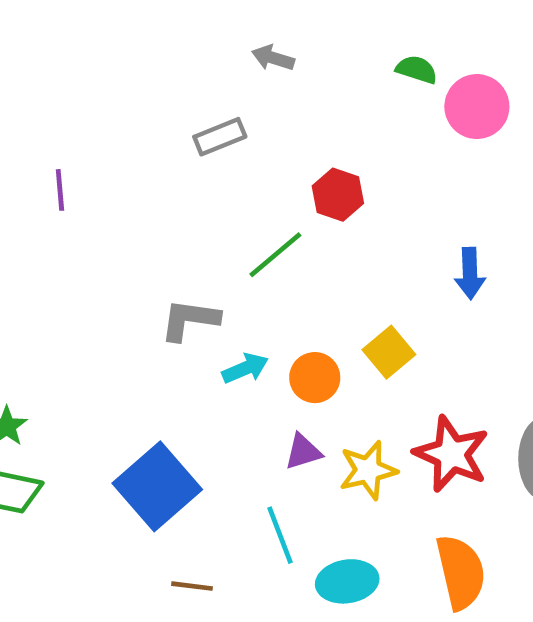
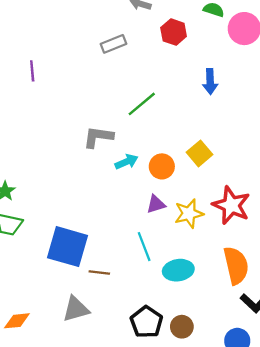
red hexagon: (338, 195) -> (174, 32), moved
blue arrow: (470, 273) -> (210, 82), moved
blue square: (157, 486) -> (68, 247), moved, turned -33

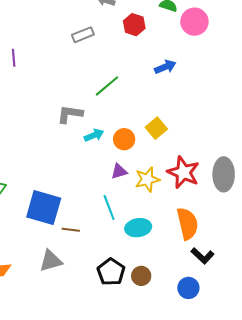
blue arrow: (210, 82) -> (165, 67), turned -110

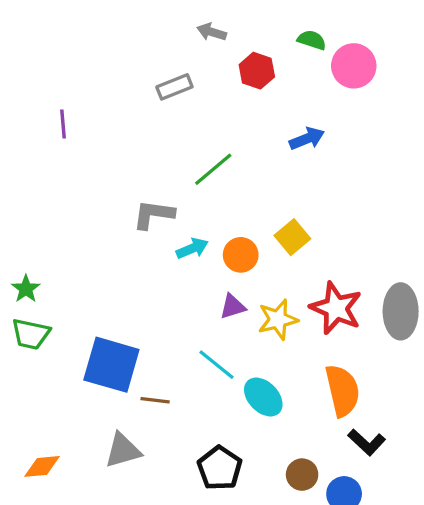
cyan line: (109, 208) -> (216, 365), turned -30
cyan ellipse: (138, 228) -> (263, 397), turned 55
brown circle: (141, 276) -> (302, 475), moved

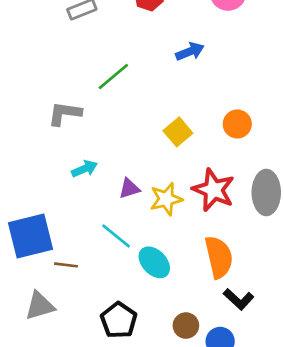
cyan arrow: (192, 248) -> (84, 169), moved
orange circle: (241, 255) -> (237, 124), moved
blue square: (111, 365) -> (30, 236), turned -30

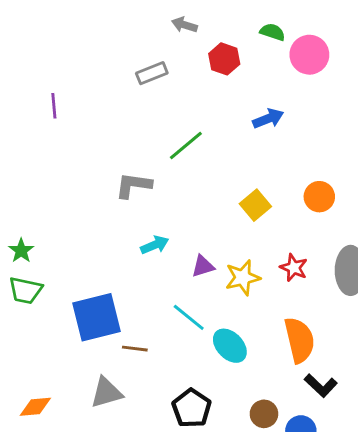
red star: (214, 190) -> (294, 268), size x0.6

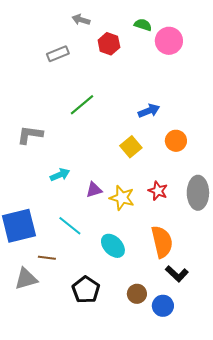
blue arrow: (268, 119) -> (149, 111), moved
gray L-shape: (133, 185) -> (30, 135), moved
yellow star: (243, 278) -> (122, 198), turned 30
cyan line: (189, 317) -> (70, 226), moved
brown line: (135, 349) -> (47, 258), moved

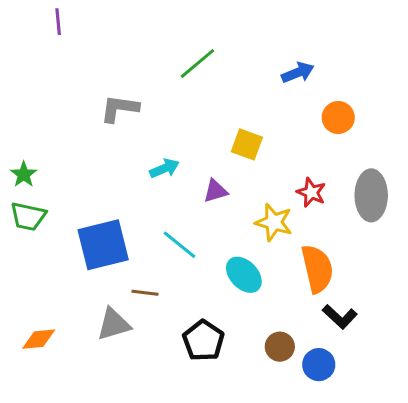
yellow square: (131, 147) -> (247, 144), moved, turned -30
yellow star: (122, 198) -> (274, 222), moved

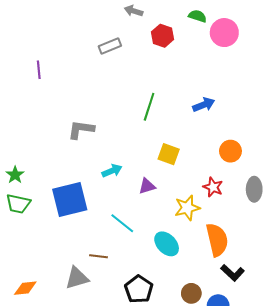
green line: (197, 64) -> (149, 107), moved, turned -32
orange circle: (338, 117) -> (230, 151), moved
gray ellipse: (371, 195) -> (254, 189), size x0.7
yellow star: (274, 222) -> (187, 208), turned -30
blue square: (103, 245) -> (70, 200), moved

